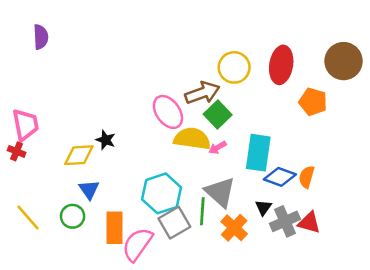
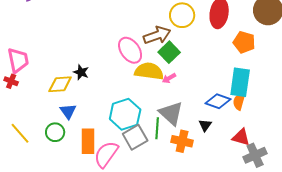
cyan rectangle: (258, 153) -> (240, 82), moved
gray cross: (285, 221) -> (255, 155), moved
orange cross: (234, 228) -> (182, 141), turned -30

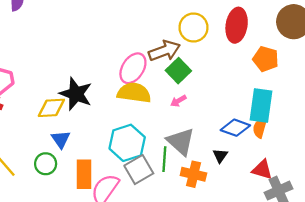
pink ellipse: (130, 50) -> (133, 68), turned 68
yellow semicircle: (149, 71) -> (134, 93), moved
black star: (81, 72) -> (76, 94), size x1.8

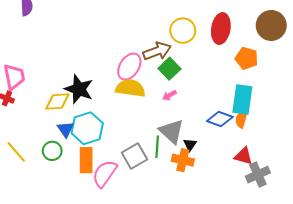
cyan hexagon: (127, 143) -> (87, 128), moved
black triangle: (220, 156) -> (190, 145), moved

